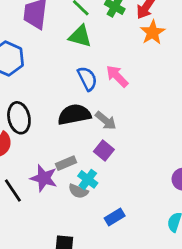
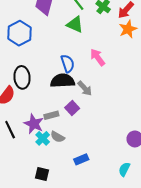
blue semicircle: (87, 79) -> (68, 63), moved
purple square: (104, 151) -> (72, 108), moved
cyan cross: (88, 179) -> (43, 138), moved

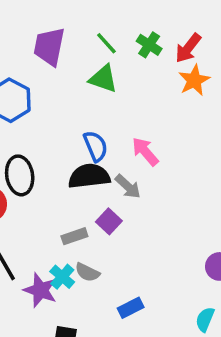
pink arrow: (98, 57) -> (145, 152), moved
purple star: (34, 124) -> (40, 290), moved

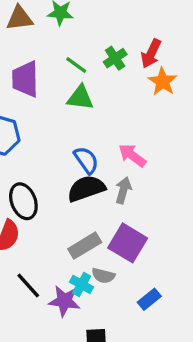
green cross: (149, 45) -> (115, 58), turned 35
gray arrow: (128, 187) -> (123, 190), turned -105
purple square: (109, 221) -> (128, 243), moved, size x1.6
gray rectangle: (74, 236) -> (85, 246), size x1.4

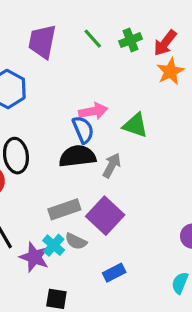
green triangle: (80, 98) -> (135, 125), moved
pink arrow: (132, 155) -> (93, 111), moved, turned 120

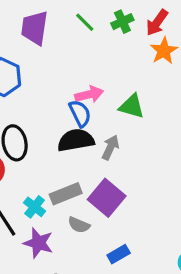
cyan cross: (54, 245) -> (35, 207), moved

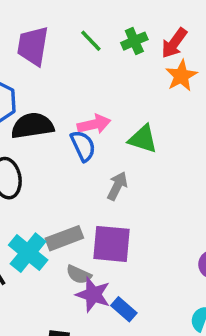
black semicircle: (76, 140) -> (32, 126), moved
purple square: (107, 198) -> (112, 244), turned -36
cyan cross: (35, 207) -> (28, 253), size x1.5
purple star: (38, 243) -> (93, 295), moved
blue rectangle: (119, 254) -> (124, 309), turned 70

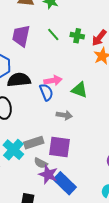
green cross: (134, 41) -> (77, 36), turned 32
gray arrow: (117, 186) -> (64, 115), turned 70
blue rectangle: (124, 309) -> (65, 183), size x1.6

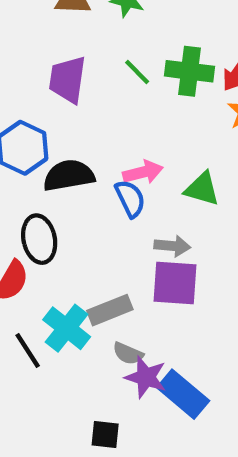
green cross: (77, 36) -> (190, 71), size x1.5
purple square: (60, 147) -> (175, 283), moved

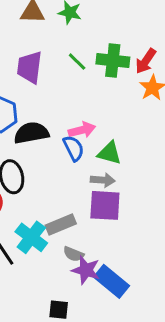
green triangle: (202, 189) -> (109, 153), moved

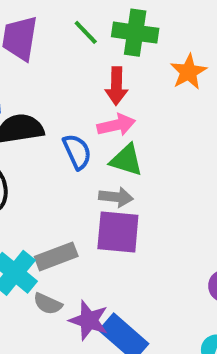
red arrow: (146, 61) -> (116, 86), moved, turned -35
pink arrow: (82, 130) -> (116, 125), moved
gray semicircle: (73, 254) -> (48, 304), moved

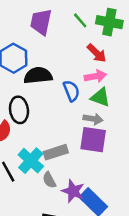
red arrow: (116, 86) -> (97, 53), turned -50
gray semicircle: (48, 304) -> (49, 180), turned 35

